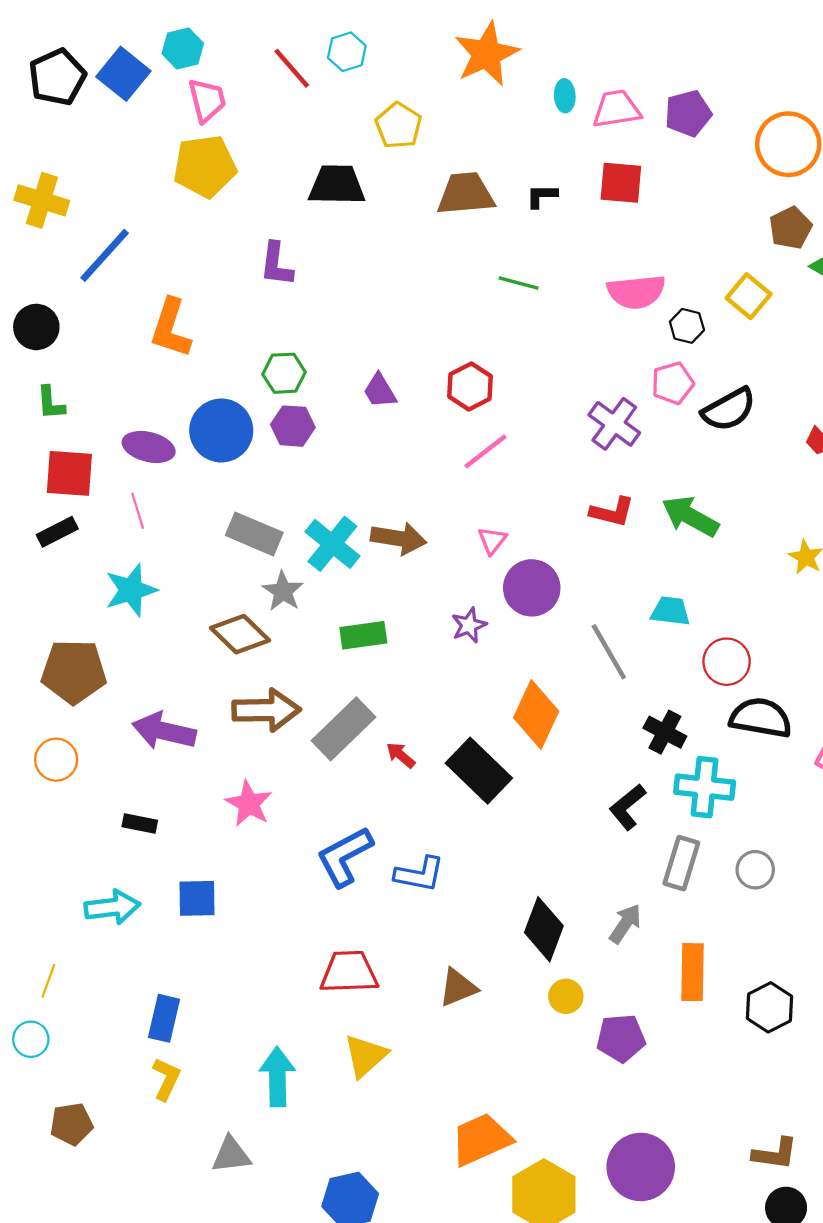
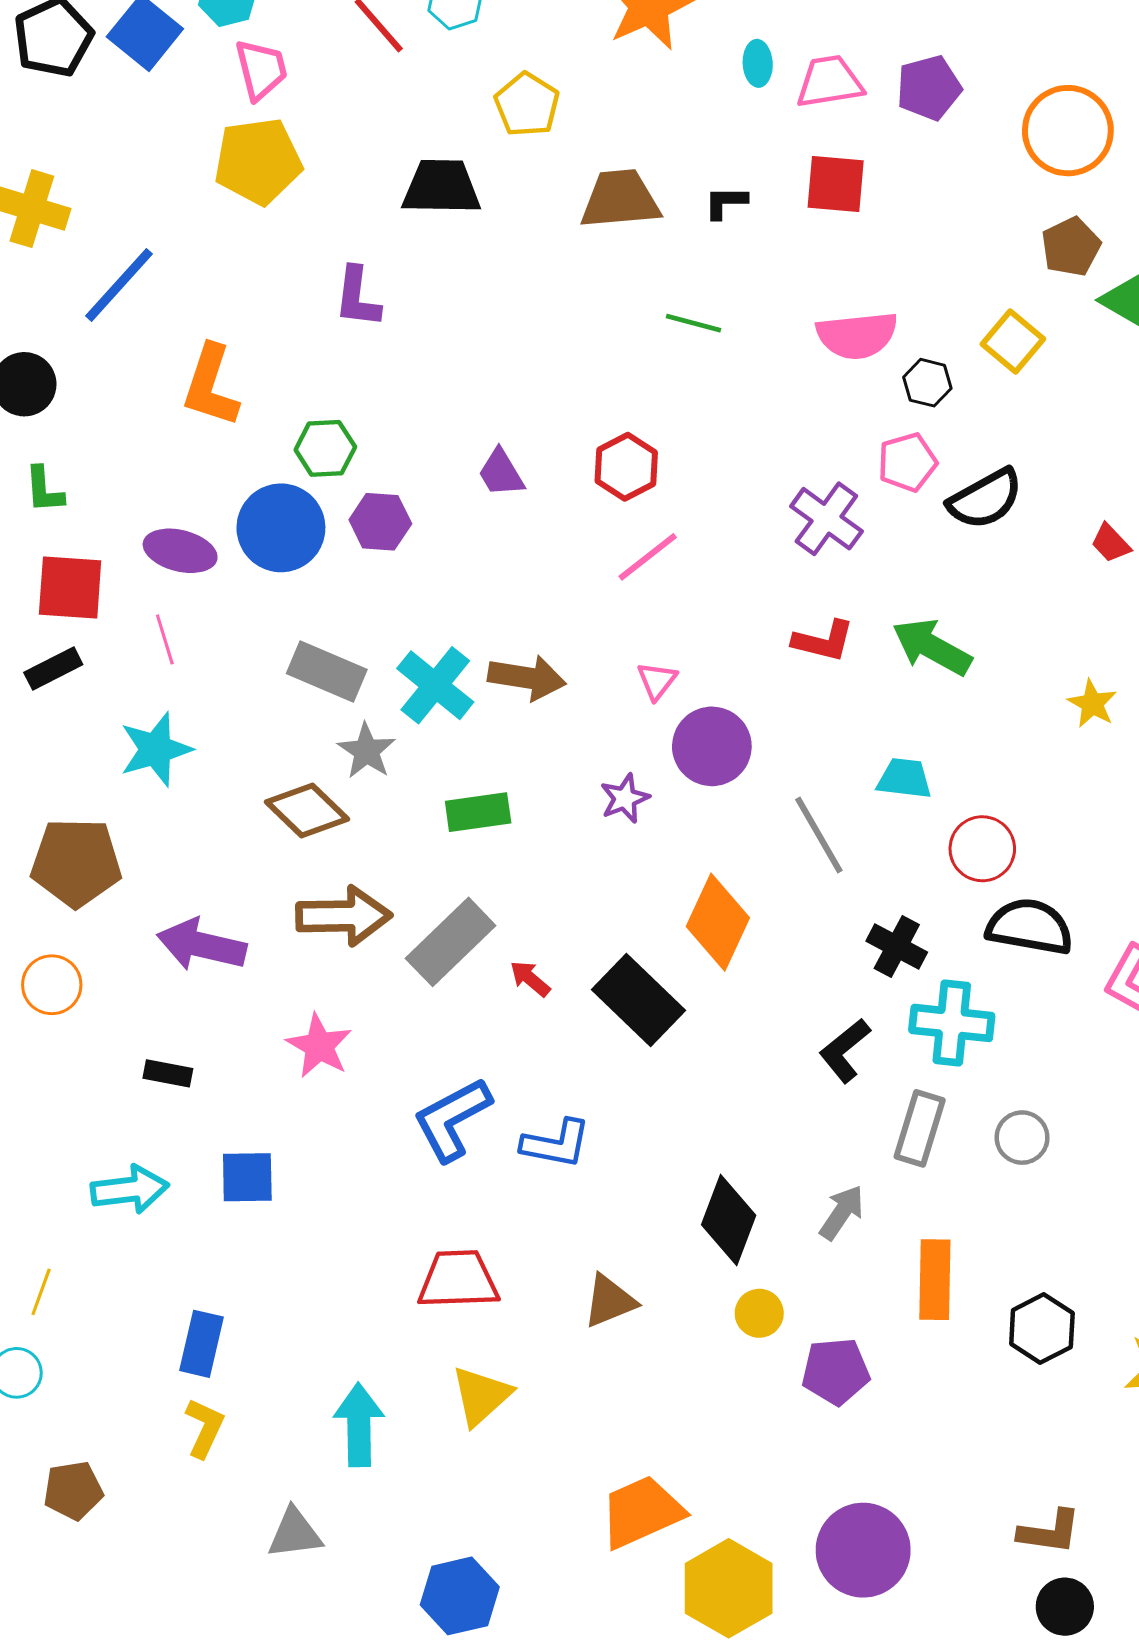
green hexagon: (284, 373) -> (325, 448), moved

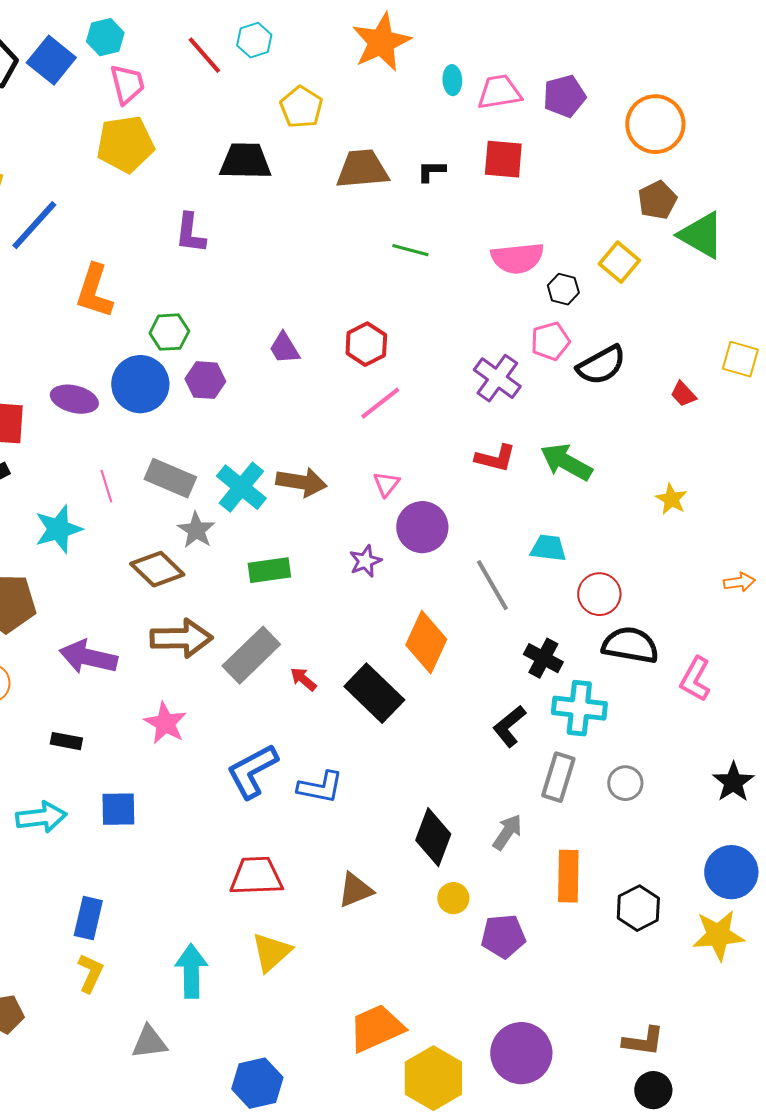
pink line: (165, 639) -> (106, 486), moved

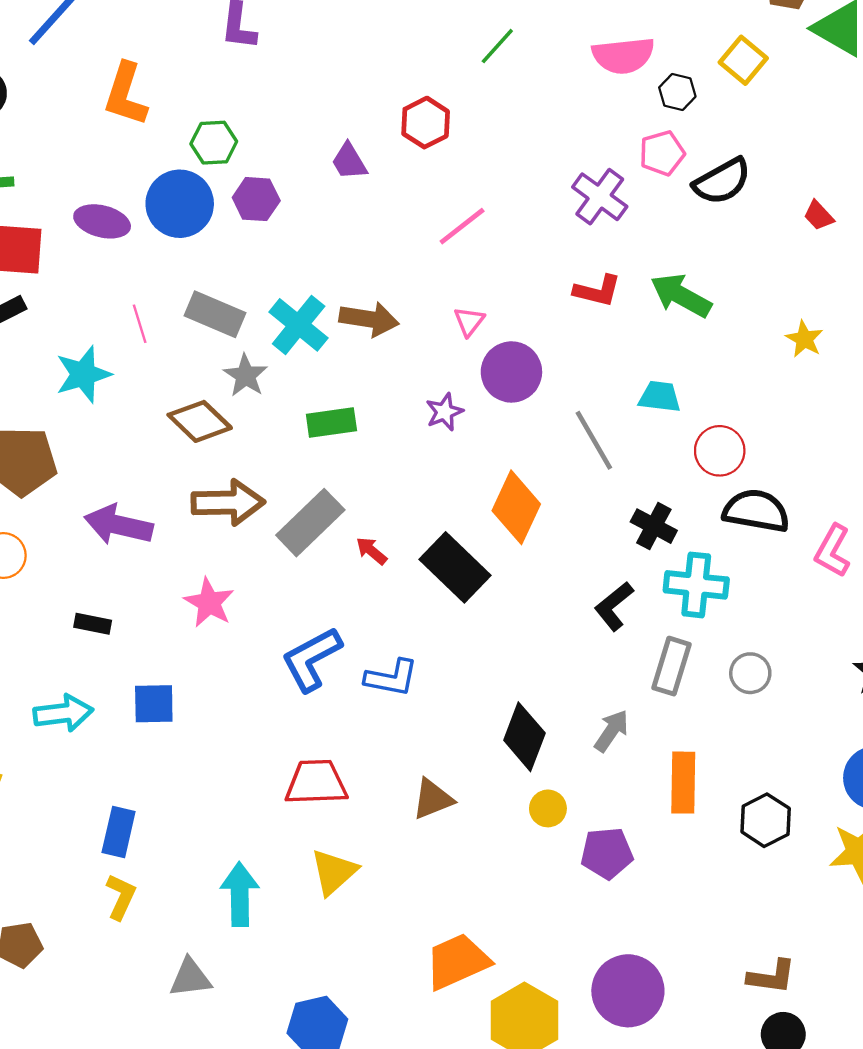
green line: (410, 250) -> (497, 46), turned -63
red hexagon: (366, 344) -> (426, 123), moved

